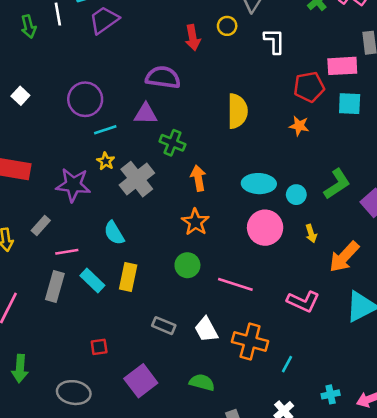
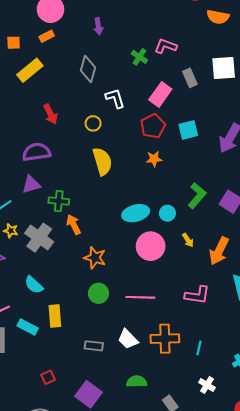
yellow circle: (227, 26) -> (93, 123), moved
pink rectangle: (342, 66) -> (160, 94), moved, turned -35
orange arrow: (198, 178) -> (74, 225), moved

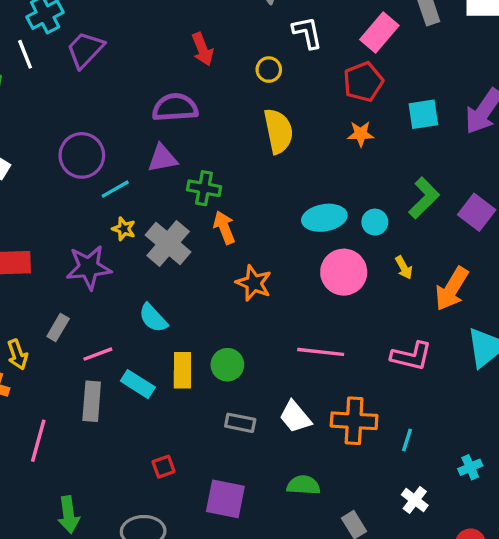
cyan square: (188, 130) -> (423, 114), moved
green circle: (98, 293) -> (227, 365), moved
purple square: (88, 394) -> (225, 499), turned -30

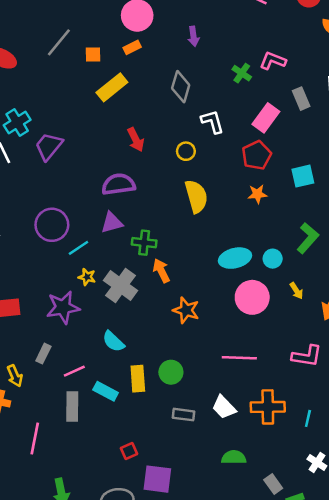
purple square: (225, 499) -> (157, 479), moved

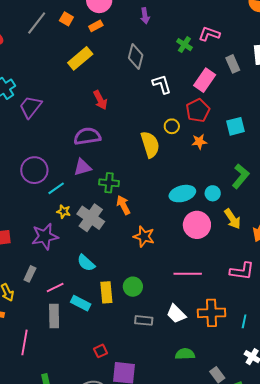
orange square: (93, 55) -> (66, 19), moved, turned 32
yellow circle: (186, 151) -> (172, 126), moved
yellow arrow: (296, 291) -> (233, 219), size x1.5

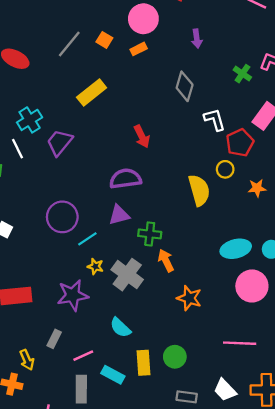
yellow rectangle: (80, 58) -> (92, 92), moved
red pentagon: (198, 110) -> (240, 143), moved

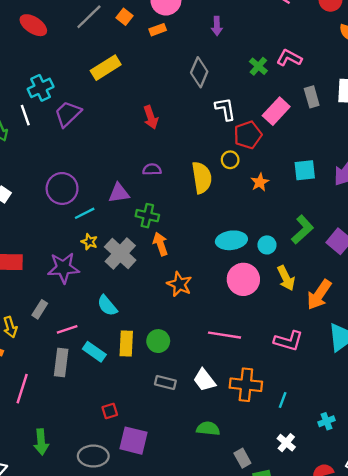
purple semicircle: (125, 179) -> (152, 169), moved, size x0.6
orange star: (257, 188) -> (260, 182), turned -30

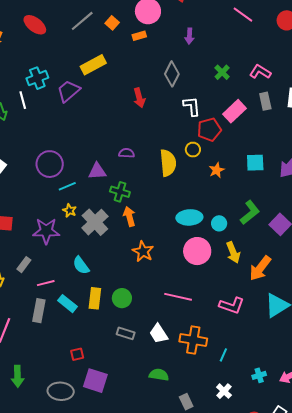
pink L-shape: (289, 58) -> (260, 72), moved
purple trapezoid: (68, 114) -> (69, 91), moved
red arrow: (151, 117) -> (139, 98), moved

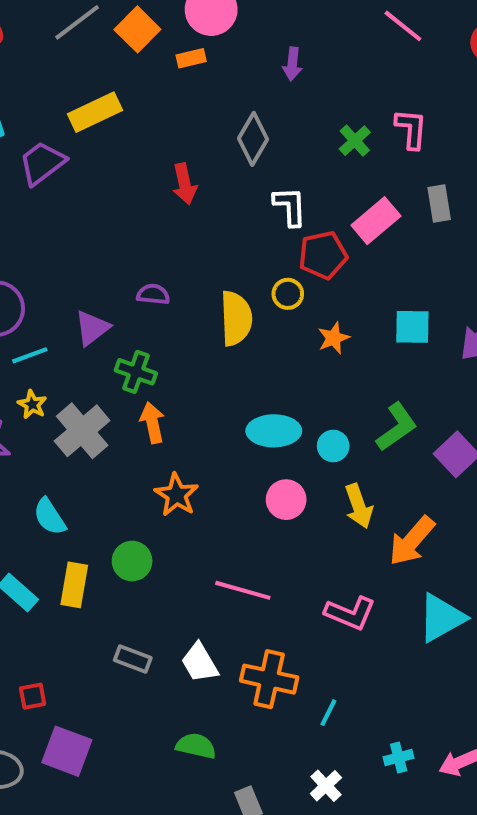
orange square: (112, 23) -> (137, 29), size x1.5
pink L-shape: (260, 72) -> (411, 129), moved, turned 60
purple triangle: (97, 171) -> (92, 328), turned -36
pink circle: (197, 251) -> (286, 500), size x0.7
green circle: (122, 298) -> (132, 561), moved

